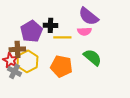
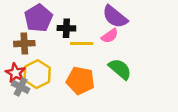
purple pentagon: (31, 31) -> (38, 18), moved
pink semicircle: (84, 31) -> (110, 36), turned -32
brown cross: (17, 49) -> (24, 44), moved

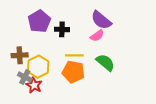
brown cross: (24, 44) -> (20, 55), moved
yellow line: (82, 44) -> (74, 55), moved
red star: (15, 73) -> (34, 85), moved

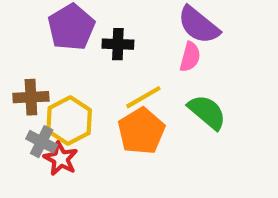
pink semicircle: (97, 36) -> (190, 57), turned -40
yellow line: (74, 55) -> (143, 97), turned -30
orange pentagon: (73, 72) -> (141, 131), turned 30

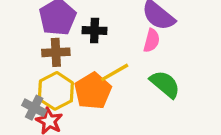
brown cross: (31, 97) -> (56, 52), moved
orange pentagon: (141, 131) -> (93, 91), moved

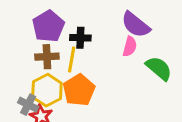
yellow line: (115, 72) -> (72, 60), moved, turned -50
green semicircle: (165, 84) -> (159, 68), moved

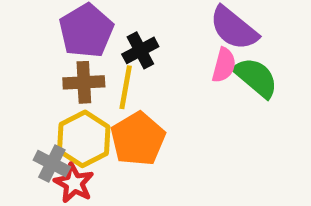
black cross: (80, 38) -> (140, 50), turned -30
green semicircle: (159, 68) -> (256, 77), moved

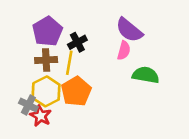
green semicircle: (256, 77) -> (146, 75), moved, turned -30

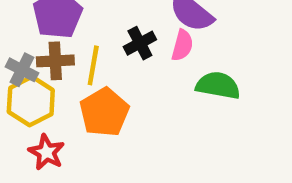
black cross: (77, 42) -> (140, 43), moved
yellow hexagon: (46, 91) -> (31, 101), moved
gray cross: (28, 105) -> (22, 70), moved

